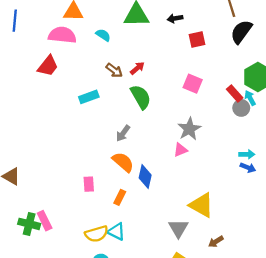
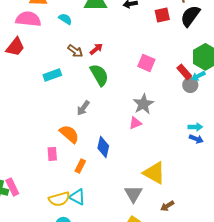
red square: (197, 39) -> (162, 15), moved
cyan arrow: (250, 98) -> (198, 76), turned -88
orange semicircle: (123, 162) -> (69, 134), moved

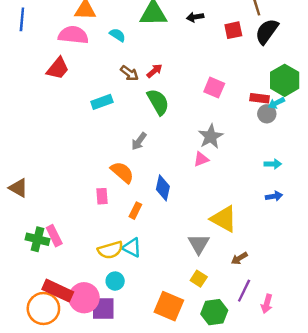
red rectangle: (184, 72) -> (260, 98), turned -42
blue arrow: (196, 139) -> (274, 196), moved, turned -32

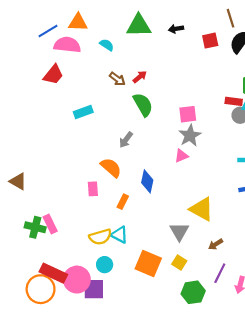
blue line: (22, 19) -> (48, 31), moved, turned 54
pink square: (214, 88) -> (188, 114), moved, turned -30
cyan rectangle: (102, 102) -> (83, 112), moved
orange square: (169, 306) -> (148, 264), moved

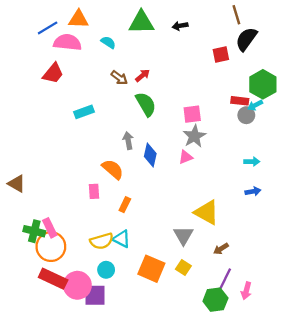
red square: (210, 41) -> (221, 54), moved
gray arrow: (126, 140) -> (128, 141), turned 133
blue diamond: (147, 181) -> (150, 155), moved
orange circle: (41, 289) -> (51, 247), moved
green hexagon: (193, 292) -> (215, 300), moved

